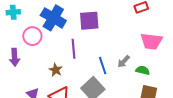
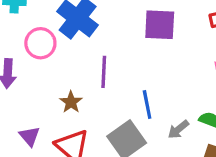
purple square: (89, 21) -> (160, 25), moved
gray arrow: (124, 61) -> (178, 129), moved

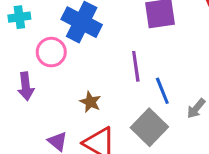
purple line: (104, 72) -> (136, 66), moved

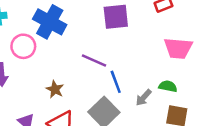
purple line: (136, 66) -> (94, 61), turned -60

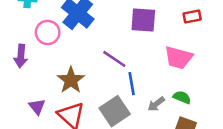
pink trapezoid: (178, 48) -> (178, 58), moved
brown star: (55, 89) -> (71, 80), size x1.5

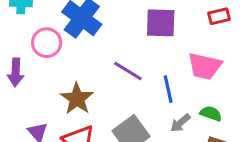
blue line: (132, 84) -> (168, 89), moved

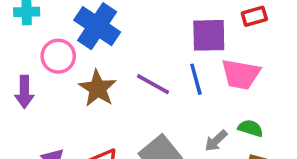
purple square: (161, 23) -> (209, 35), moved
blue line: (168, 89) -> (196, 79), moved
brown star: (77, 99) -> (98, 88), moved

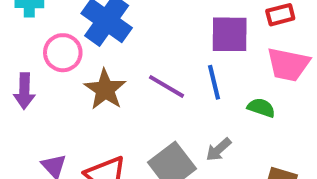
pink trapezoid: (241, 74) -> (288, 64), moved
green semicircle: (250, 128) -> (261, 108), moved
gray arrow: (216, 141) -> (219, 150), moved

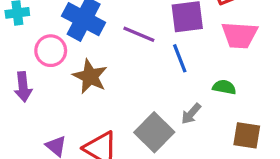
purple line: (166, 86) -> (139, 34), moved
green semicircle: (261, 108) -> (224, 87), moved

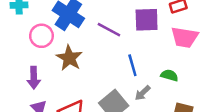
blue line: (180, 58) -> (132, 65), moved
purple arrow: (23, 87) -> (34, 78), moved

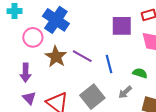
purple line: (109, 30) -> (82, 56), moved
gray arrow: (143, 93) -> (125, 92), moved

